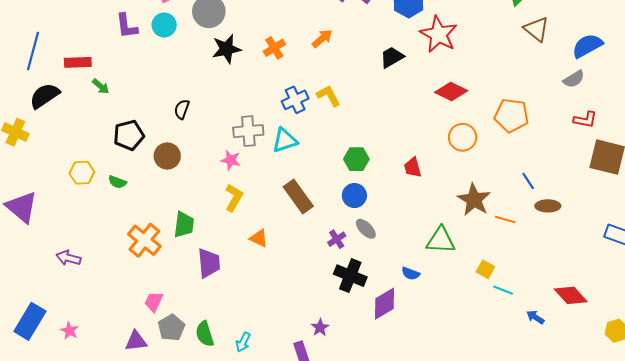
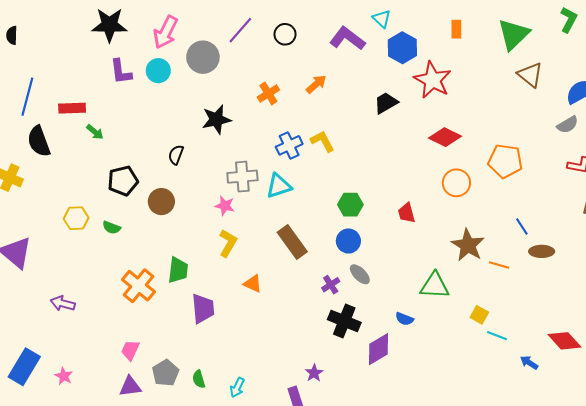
black star: (226, 49) -> (216, 119), moved
black semicircle: (45, 96) -> (39, 141), turned -76
pink trapezoid: (154, 302) -> (130, 350), moved
green semicircle: (205, 334) -> (199, 379), size x0.7

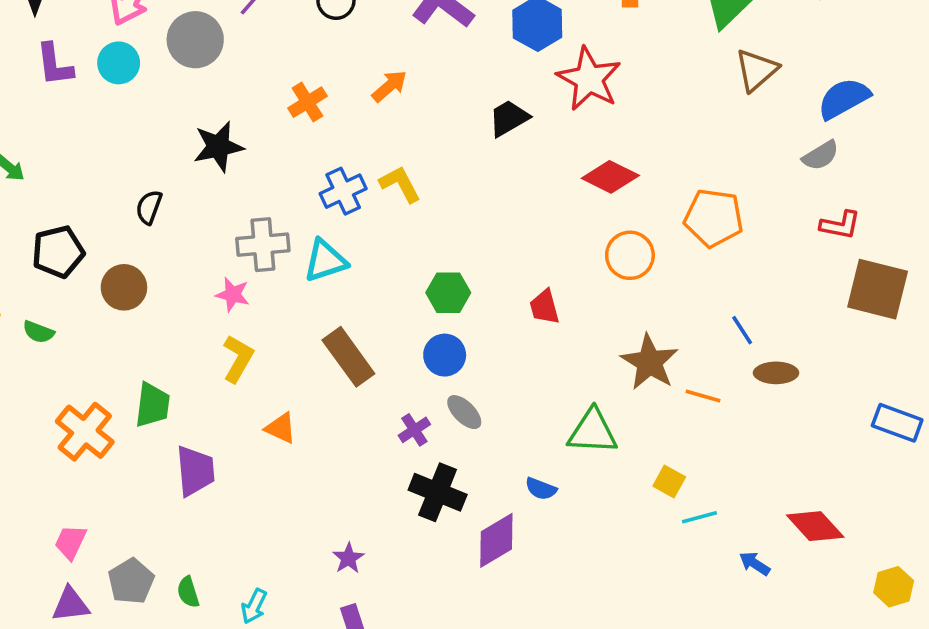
brown triangle: (530, 75) -> (756, 70), turned 40
cyan line: (497, 336) -> (699, 517), turned -36
purple star: (314, 373) -> (348, 558), moved

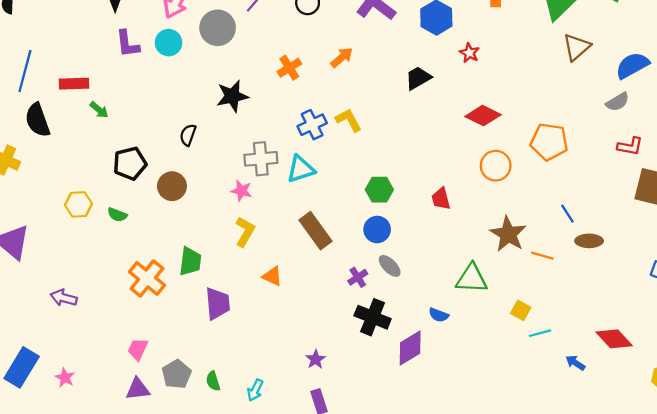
red star: (589, 79) -> (469, 53), size x0.5

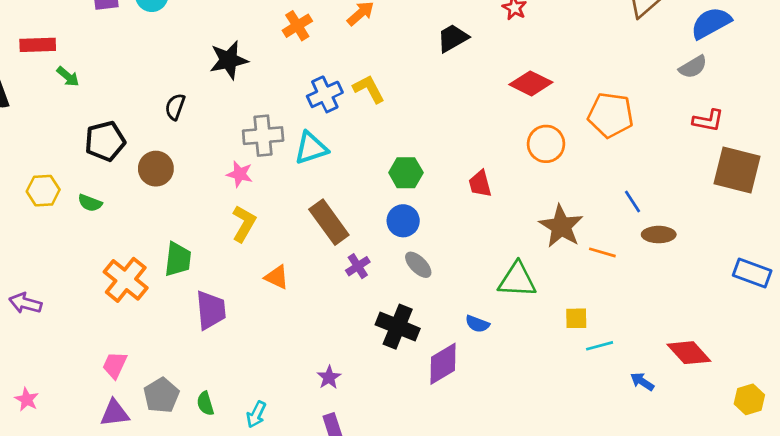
purple cross: (358, 277) -> (358, 266), moved
yellow square: (521, 310) -> (576, 318), turned -30

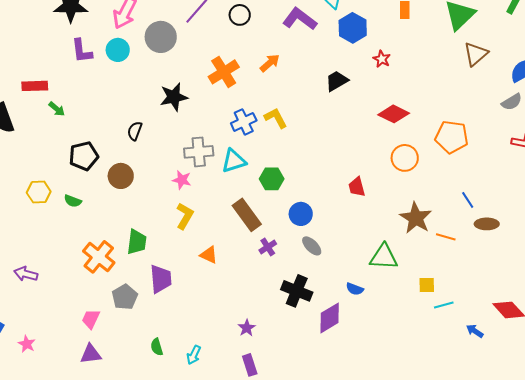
orange cross: (297, 26) -> (224, 72), size x1.4
green hexagon: (406, 173) -> (272, 179), moved
gray pentagon: (161, 395) -> (125, 297), moved

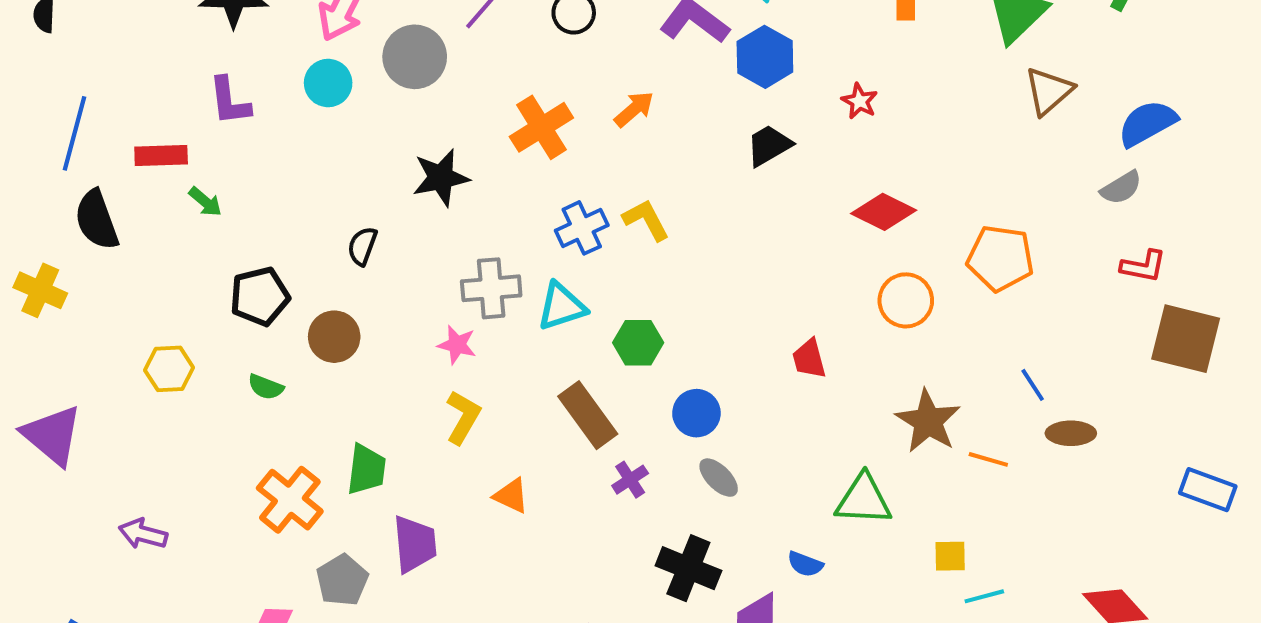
blue hexagon: (353, 28) -> (765, 57), moved
purple L-shape: (82, 51) -> (229, 101), moved
green semicircle: (73, 201) -> (266, 387), moved

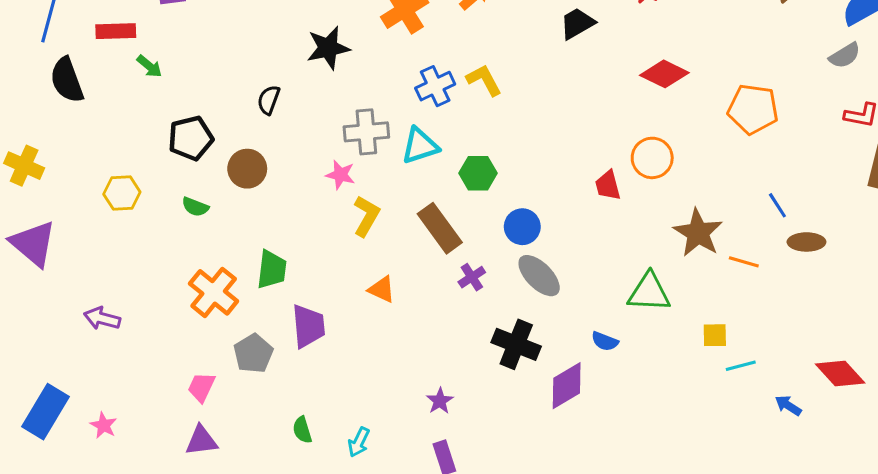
yellow cross: (40, 290) -> (24, 166), moved
orange circle: (906, 300) -> (652, 158), moved
yellow L-shape: (463, 417) -> (366, 216), moved
gray ellipse: (719, 478) -> (539, 276), size x1.4

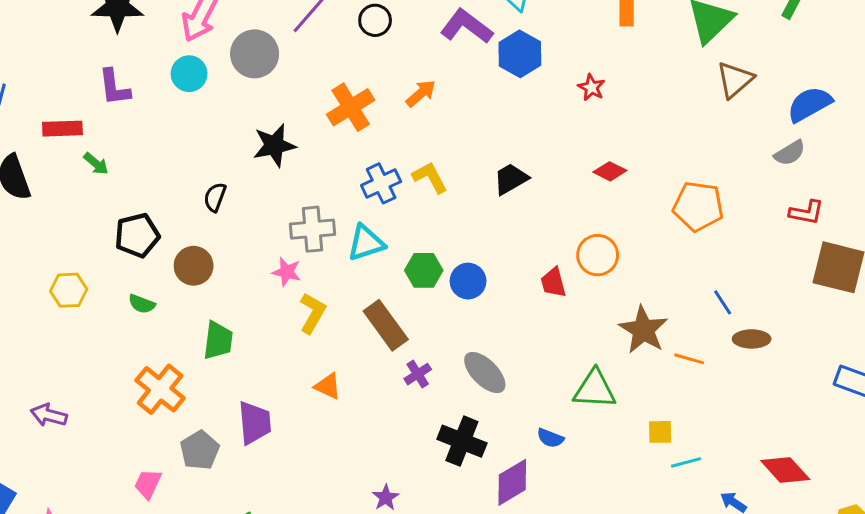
black trapezoid: (577, 23) -> (511, 179), moved
red diamond: (664, 74) -> (610, 171), size x0.7
blue circle: (522, 227) -> (468, 281), moved
green trapezoid: (272, 269) -> (218, 340), moved

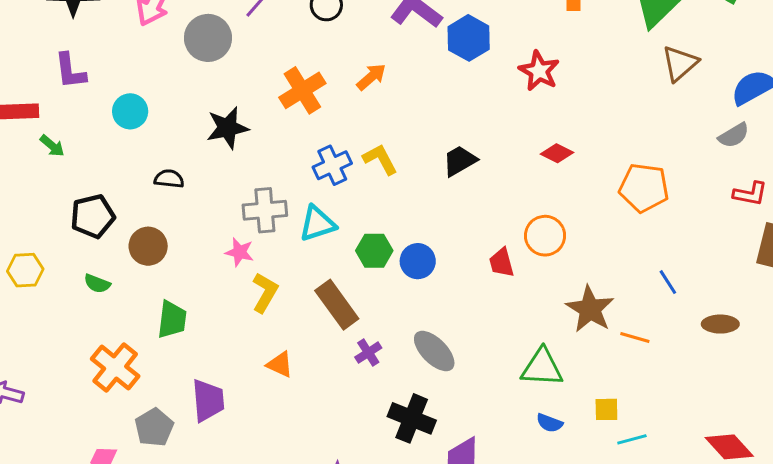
cyan circle: (189, 74) -> (130, 111), moved
red star: (592, 87) -> (539, 71), size x1.5
black semicircle: (215, 197) -> (169, 179), turned 76
brown ellipse: (752, 339) -> (720, 324), moved
blue semicircle: (550, 438) -> (550, 423), moved

